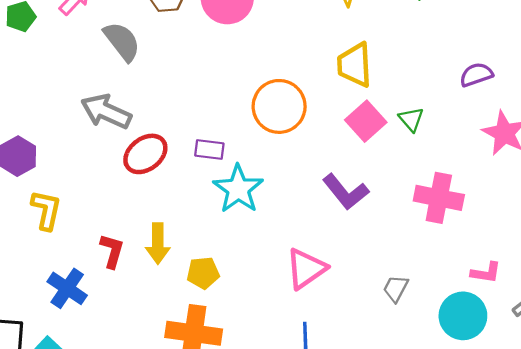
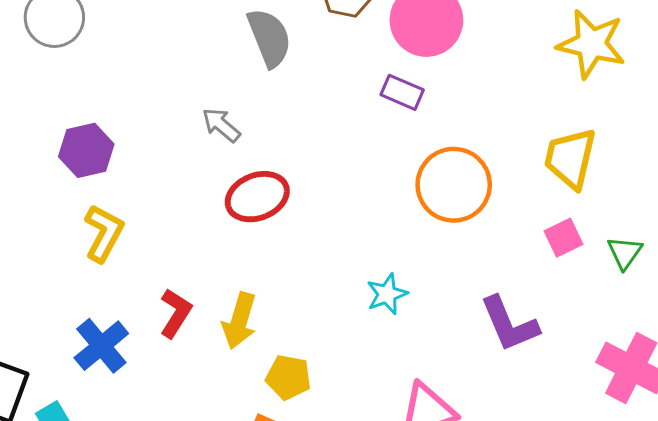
gray arrow: (106, 112) -> (221, 125), size x0.6
pink square: (366, 121) -> (563, 238), size x0.7
purple rectangle: (209, 150) -> (402, 92), moved
cyan star: (238, 189) -> (387, 294), moved, size x0.6

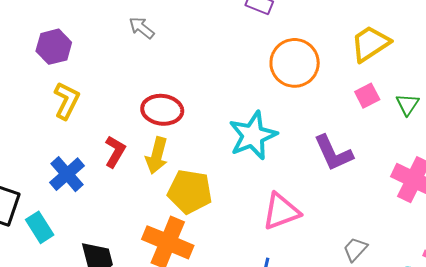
yellow trapezoid: (570, 158) -> (370, 44), turned 45
red ellipse: (257, 197) -> (162, 110), moved, turned 30
cyan star: (387, 294) -> (253, 136), size x1.8
yellow pentagon: (288, 377) -> (190, 192), size x1.5

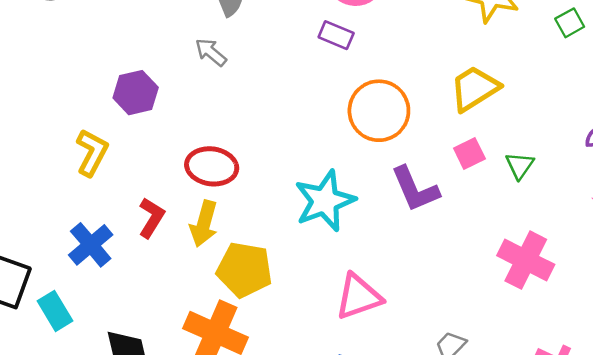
gray arrow: (142, 28) -> (211, 52), moved
purple hexagon: (54, 47) -> (136, 93), moved
purple L-shape: (333, 153) -> (415, 189), moved

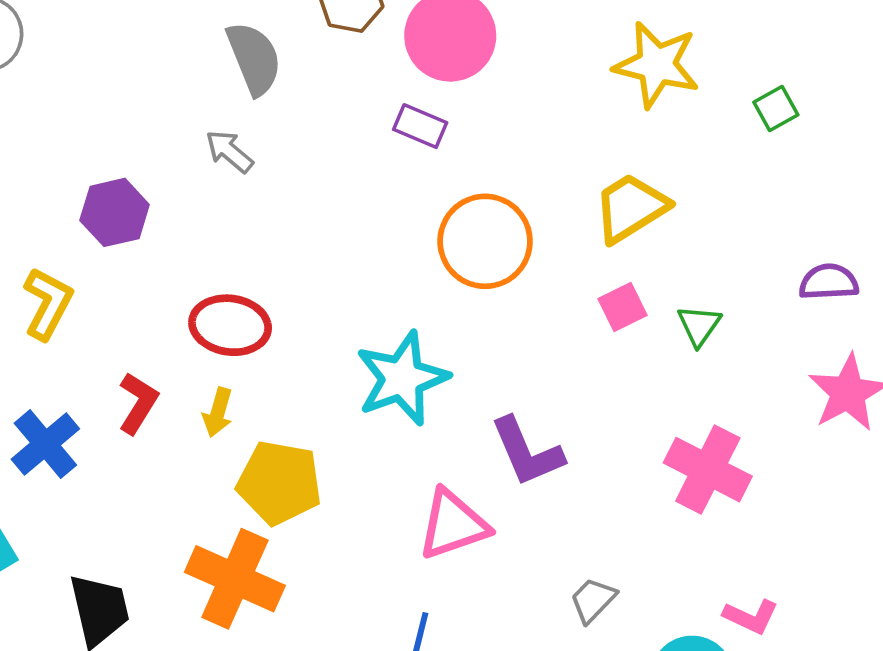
purple L-shape: (415, 189) -> (527, 452), moved
yellow arrow: (204, 224) -> (218, 412), size x0.7

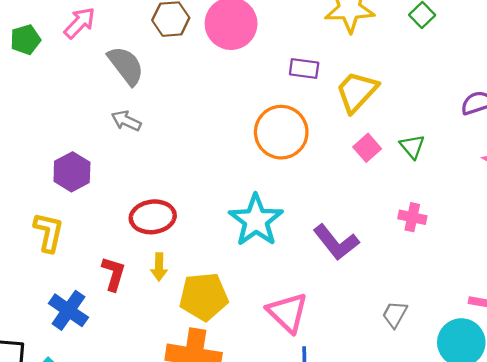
purple rectangle: (420, 126) -> (304, 69), moved
pink cross: (708, 470) -> (412, 217), moved, size x0.6
pink triangle: (453, 524) -> (287, 312), moved, turned -42

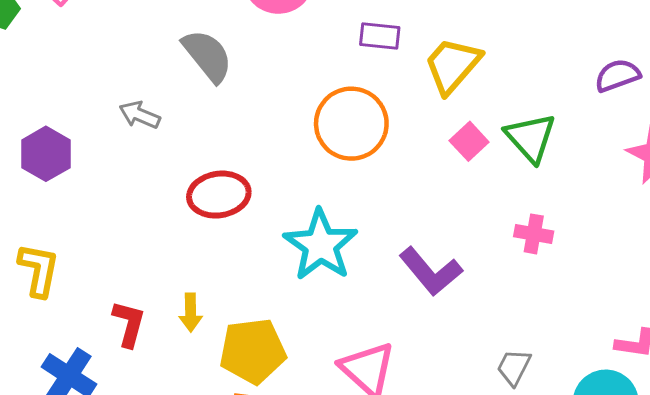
gray semicircle: (126, 66) -> (207, 56), moved
green triangle: (412, 147) -> (530, 138), size x1.5
purple hexagon: (72, 172) -> (46, 154), moved
red ellipse: (153, 217) -> (219, 195), moved

